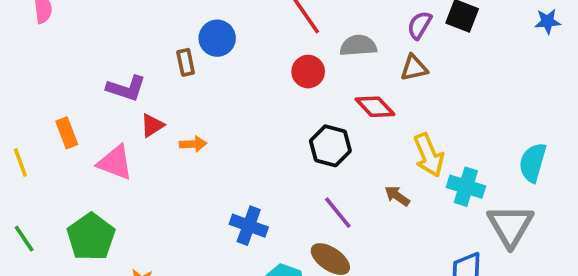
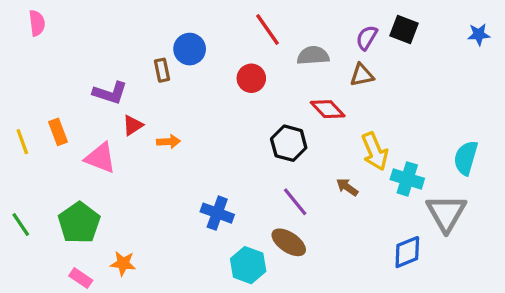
red circle: (308, 72) -> (251, 78), moved
yellow line: (20, 163) -> (22, 142), moved

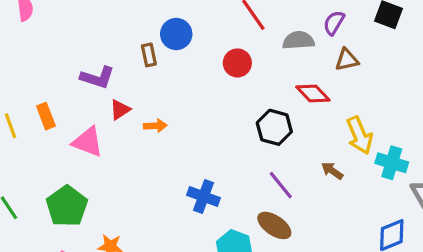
purple semicircle: (367, 38) -> (334, 23), moved

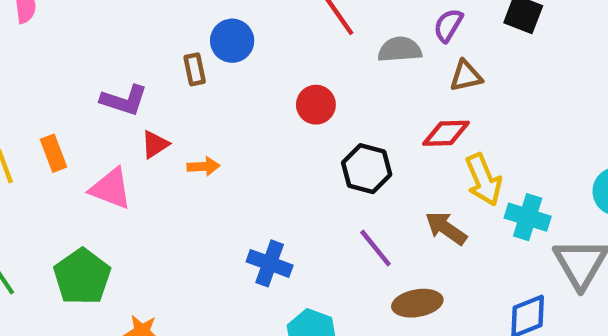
red circle: (237, 63) -> (316, 105), moved
red diamond: (313, 94) -> (446, 133), moved, turned -48
brown arrow: (332, 171) -> (446, 228), size x1.4
brown ellipse: (274, 225) -> (417, 303), moved, turned -44

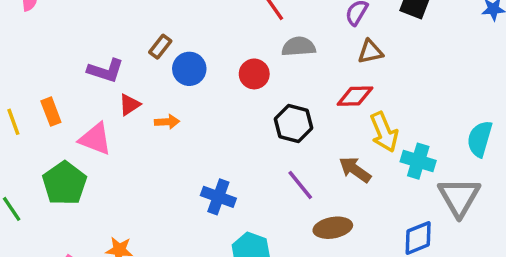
blue circle: (232, 41) -> (189, 69), moved
gray semicircle: (400, 50) -> (299, 47), moved
brown rectangle: (195, 69) -> (160, 47), turned 50
green pentagon: (82, 277) -> (65, 183), moved

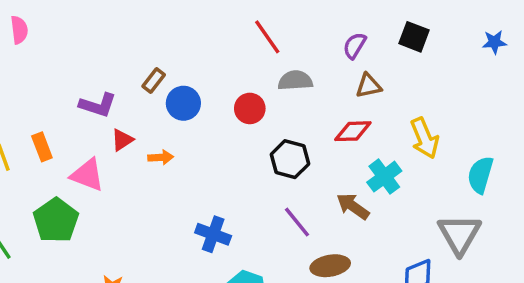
yellow arrow: (384, 132) -> (424, 138), moved
cyan cross: (418, 161) -> (384, 177), moved, turned 36

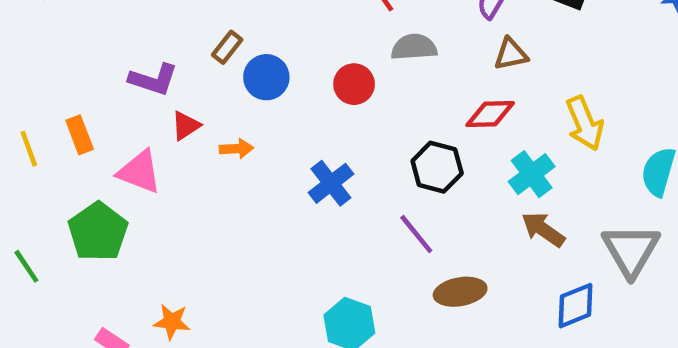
black hexagon: (290, 159) -> (437, 167), moved
brown arrow: (353, 206) -> (543, 229), moved
blue cross: (213, 234) -> (331, 183), moved, turned 32

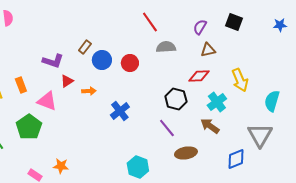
red circle: (354, 84) -> (130, 63), moved
blue cross: (331, 183) -> (120, 111), moved
brown arrow: (543, 229) -> (210, 126), moved

